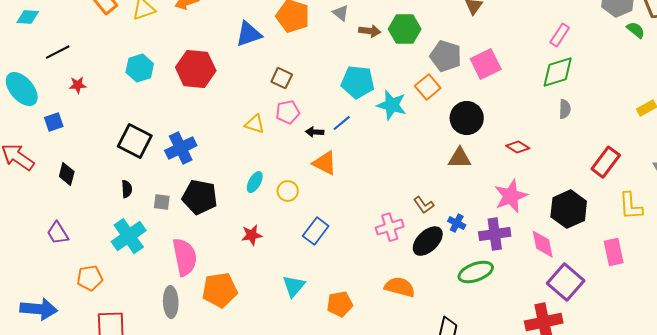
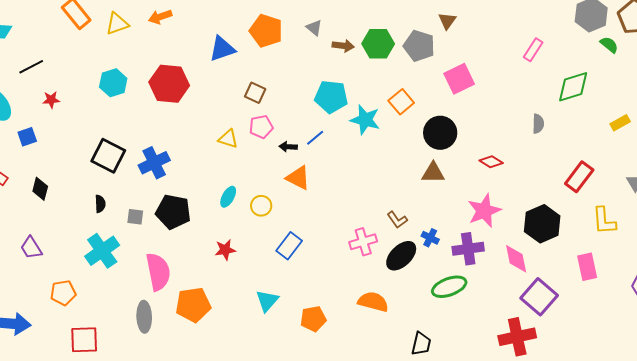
gray pentagon: (446, 56) -> (419, 46), moved
green diamond: (558, 72) -> (573, 87), moved

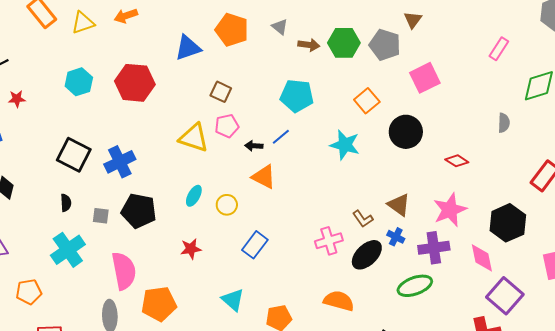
cyan star: (365, 120) -> (345, 145), moved
yellow triangle: (228, 139) -> (194, 138), size x1.5
brown triangle: (433, 173) -> (399, 205), moved, turned 35
cyan triangle: (267, 301) -> (233, 300), turned -30

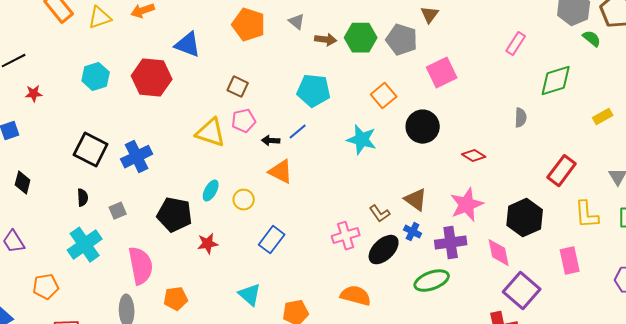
blue triangle: (188, 48) -> (188, 45), moved, turned 40
black pentagon: (139, 211) -> (175, 215), moved
gray square: (101, 216) -> (118, 211), turned -30
orange pentagon: (159, 304) -> (176, 299), size x0.7

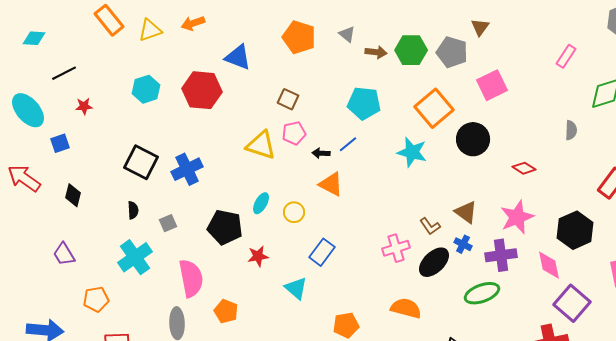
orange square: (384, 96) -> (434, 108), size x1.5
cyan triangle: (250, 295) -> (296, 288), moved
orange pentagon: (176, 299) -> (226, 311), turned 30

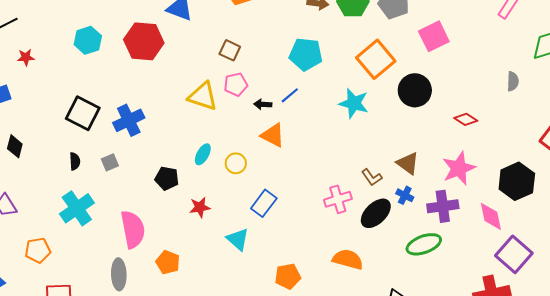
gray square: (168, 223) -> (110, 162), moved
black pentagon: (225, 227) -> (167, 178), size x0.7

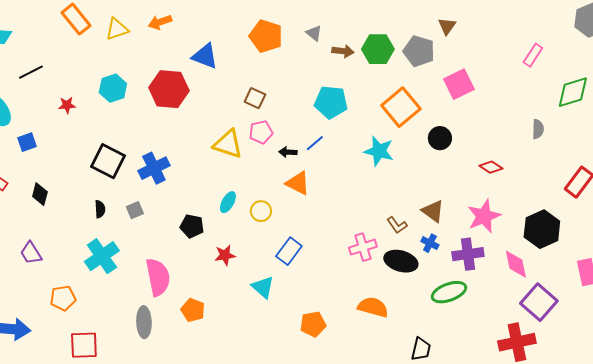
red star: (26, 57) -> (67, 105), moved
black circle: (415, 90) -> (440, 138), size x0.7
black ellipse: (376, 213) -> (401, 261), turned 60

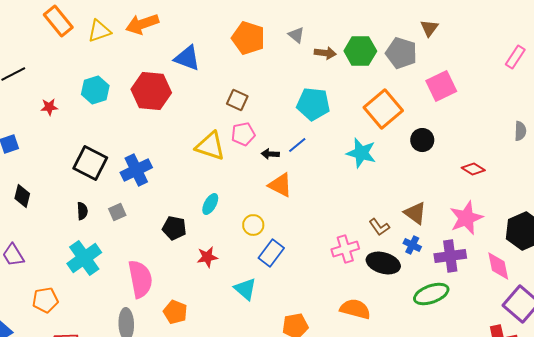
orange arrow: (160, 22) -> (142, 24), size x1.4
yellow circle: (261, 211) -> (253, 225), moved

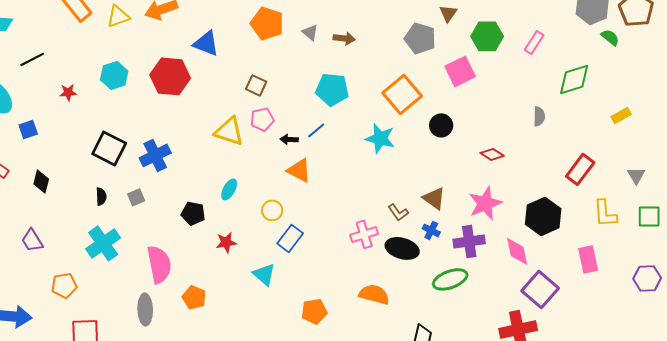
gray triangle: (296, 35) -> (310, 32), moved
green hexagon: (360, 51) -> (487, 36), moved

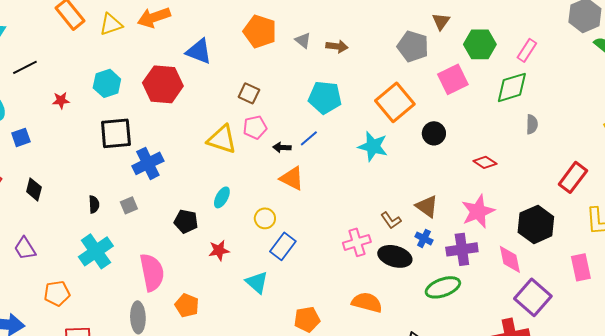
green diamond: (574, 79) -> (512, 87), moved
black square: (109, 148) -> (116, 133), moved, turned -32

